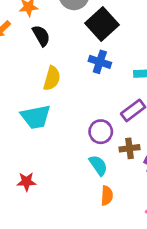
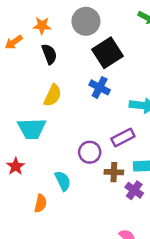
cyan semicircle: (98, 165) -> (63, 181), moved
red star: (27, 182) -> (16, 166), moved, turned 30
orange semicircle: (107, 196) -> (40, 203), moved

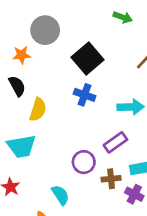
gray circle: (86, 21) -> (45, 30), moved
orange star: (42, 26) -> (22, 55), moved
black semicircle: (49, 54) -> (17, 86), moved

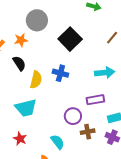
blue cross: (85, 95) -> (60, 73), moved
purple rectangle: (115, 142) -> (95, 100), turned 30
brown cross: (111, 179) -> (88, 132), moved

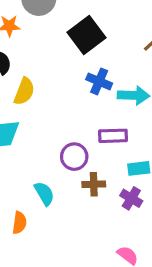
blue cross: (60, 73) -> (99, 81), moved

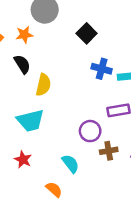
black square: (87, 35) -> (87, 33), size x0.7
orange semicircle: (19, 223) -> (54, 189), turned -48

